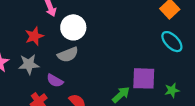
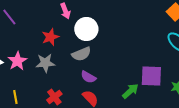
purple semicircle: (55, 81) -> (88, 77), moved

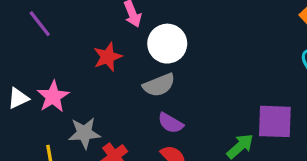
gray star: (45, 63) -> (84, 133), moved

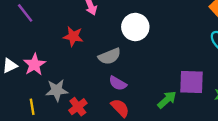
white circle: (167, 44) -> (135, 27), moved
red star: (108, 57) -> (73, 36), turned 30

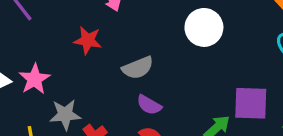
white circle: (135, 27) -> (204, 27), moved

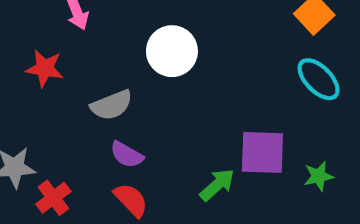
white circle: (204, 27) -> (172, 51), moved

